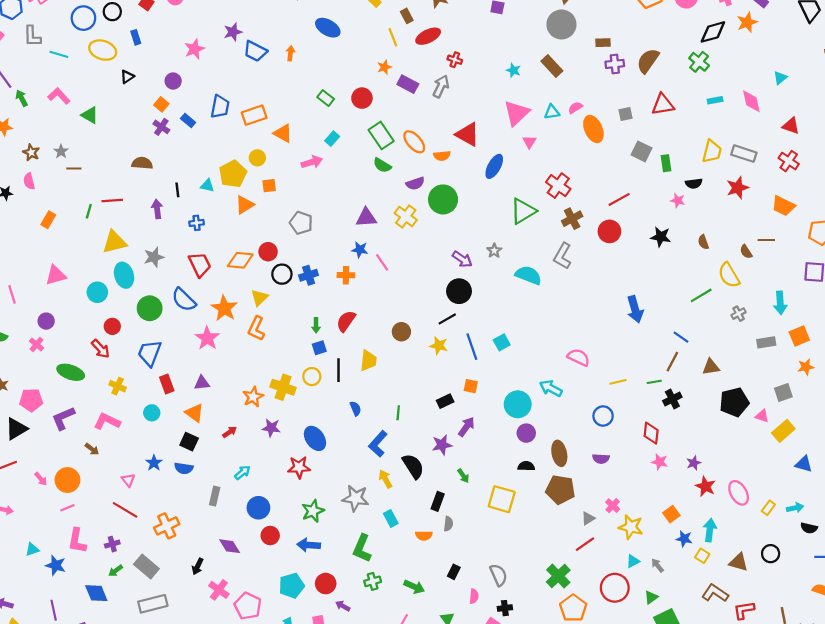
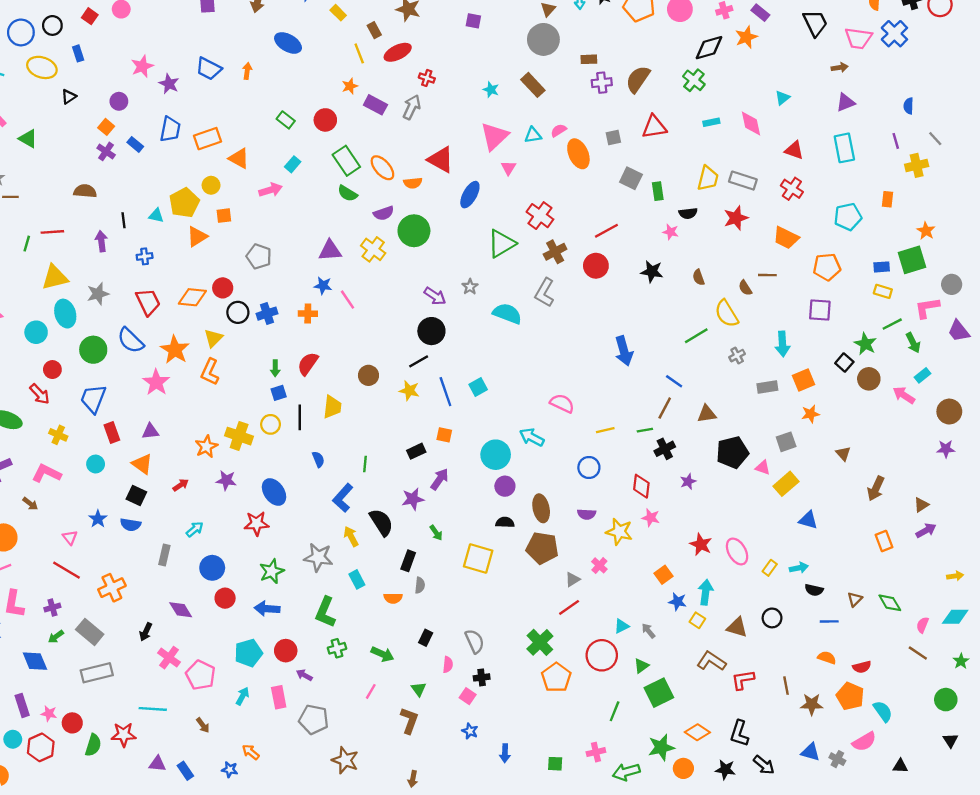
purple star: (233, 32) -> (169, 84), moved, turned -30
purple star: (694, 463) -> (688, 481), moved
yellow star: (631, 527) -> (619, 532), moved

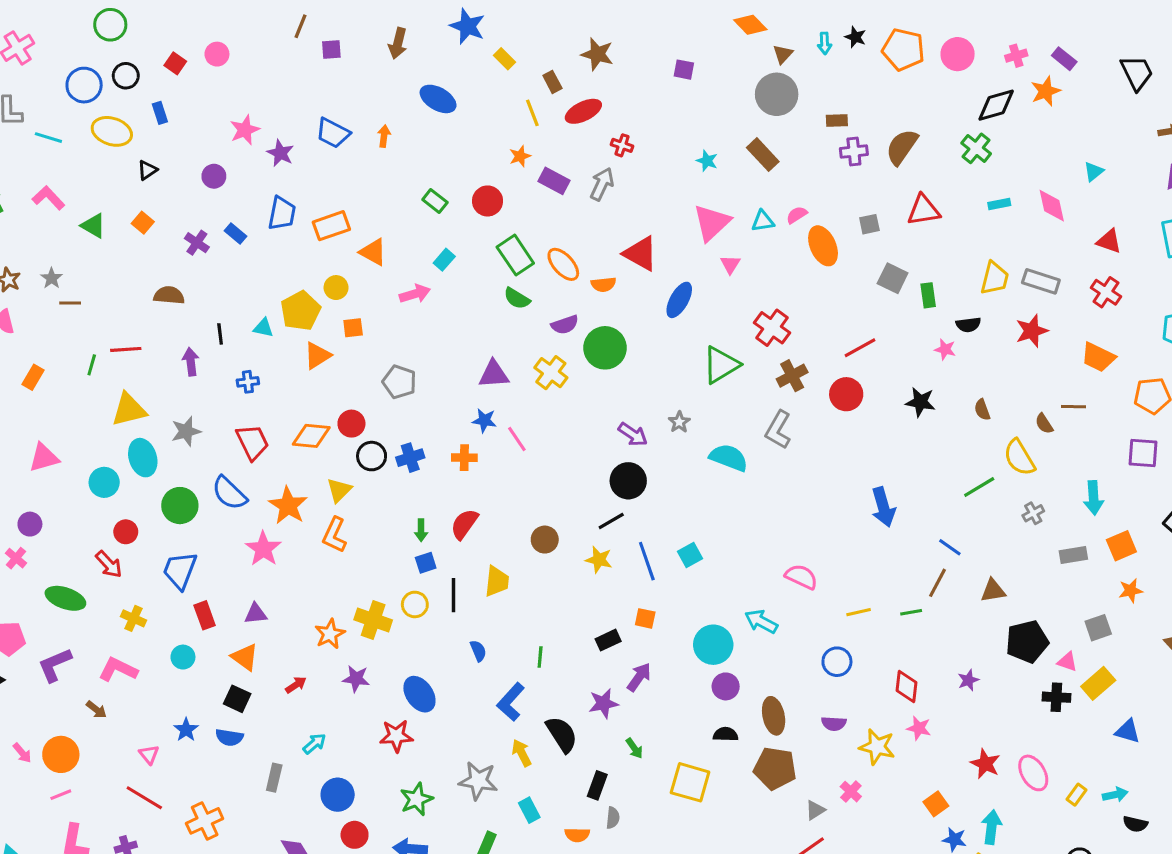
orange square: (106, 127) -> (143, 223), moved
black cross: (665, 449) -> (1056, 697), moved, turned 30

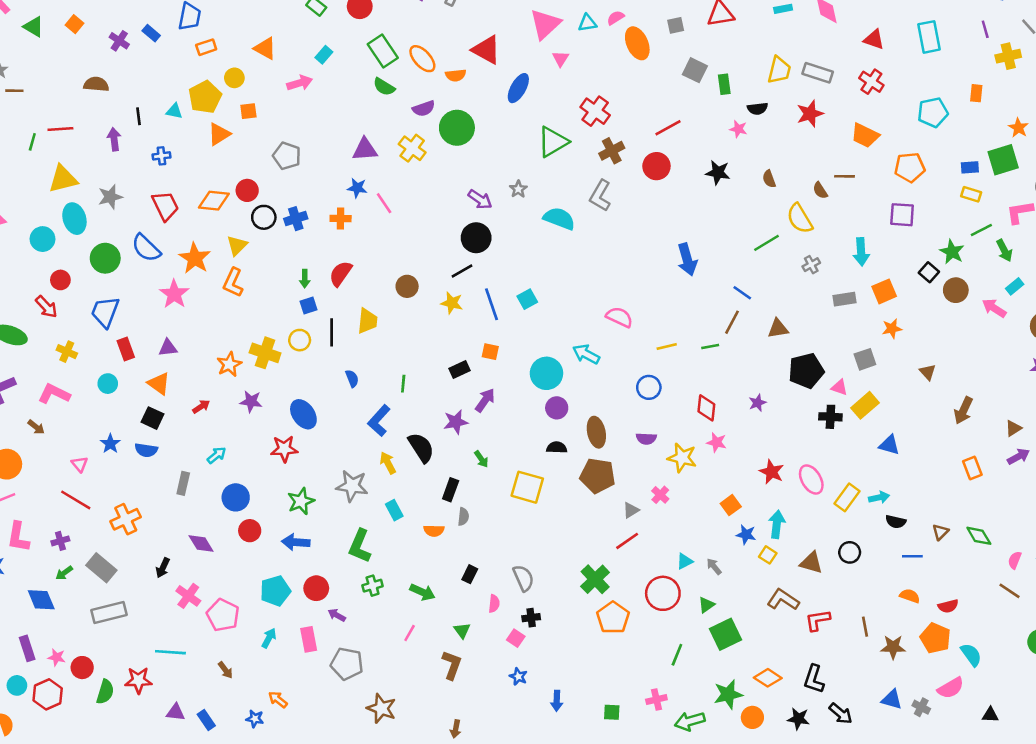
orange rectangle: (331, 226) -> (206, 47), moved, size x0.7
yellow rectangle: (1077, 795) -> (847, 497), size x1.5

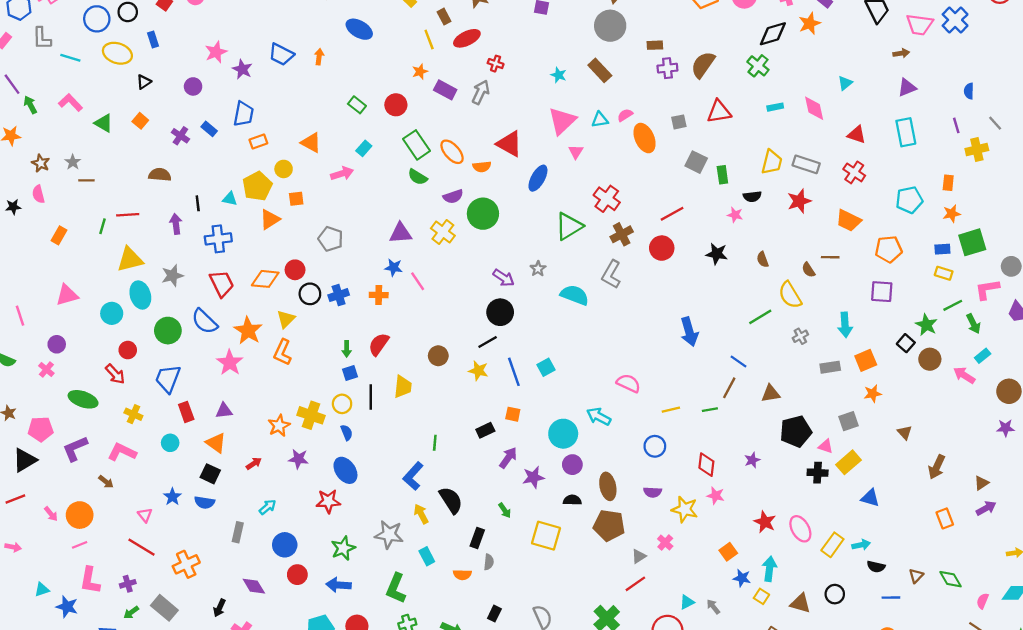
orange star: (1018, 128) -> (952, 214), moved, turned 30
blue cross: (161, 156) -> (218, 239), size x1.6
blue semicircle: (352, 378) -> (347, 433), moved
purple star: (456, 422) -> (533, 477), moved

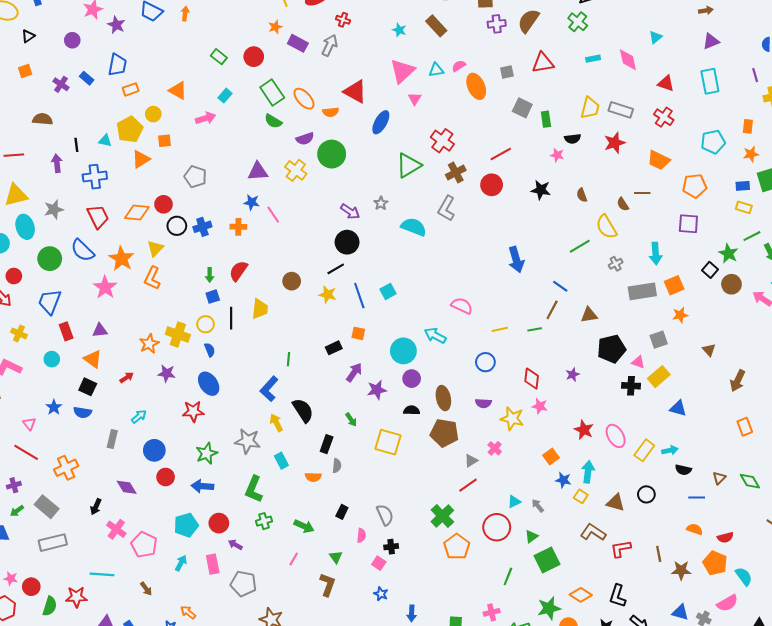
orange square: (140, 121) -> (25, 71), turned 32
gray rectangle: (830, 367) -> (642, 291), size x1.5

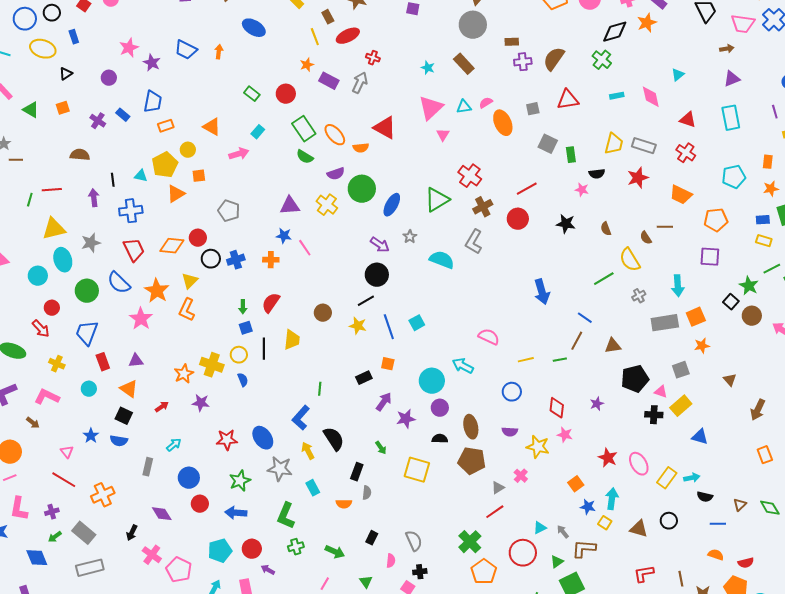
blue ellipse: (381, 122) -> (392, 205), moved
blue ellipse: (209, 384) -> (263, 438), moved
brown L-shape: (593, 532) -> (584, 549), moved, turned -30

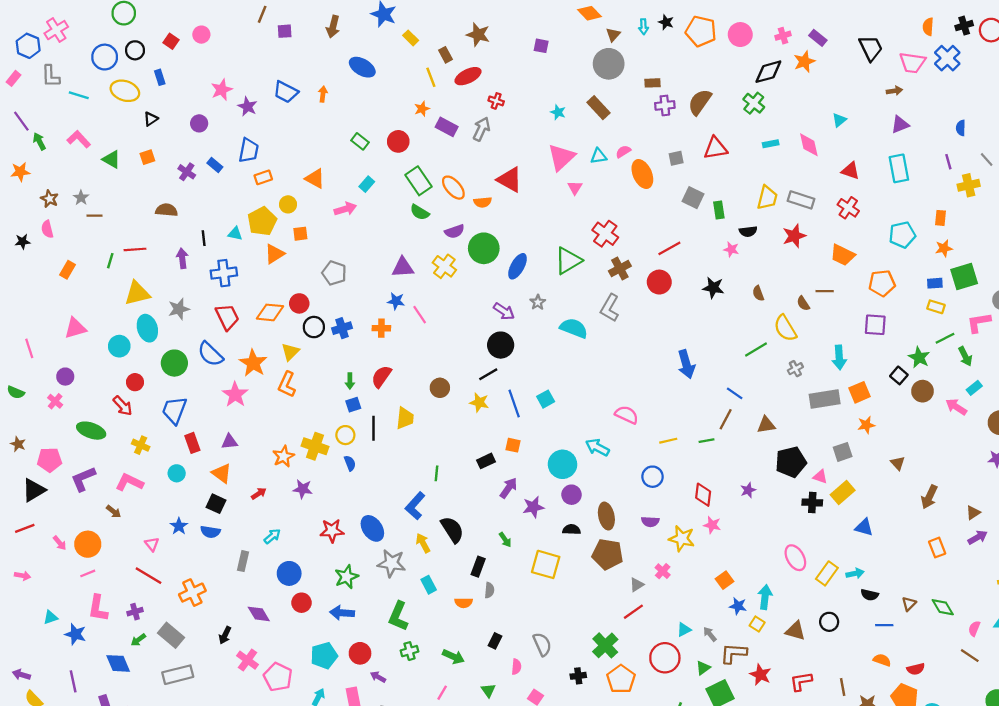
red star: (608, 458) -> (760, 675), moved
black cross: (420, 572) -> (578, 676), moved

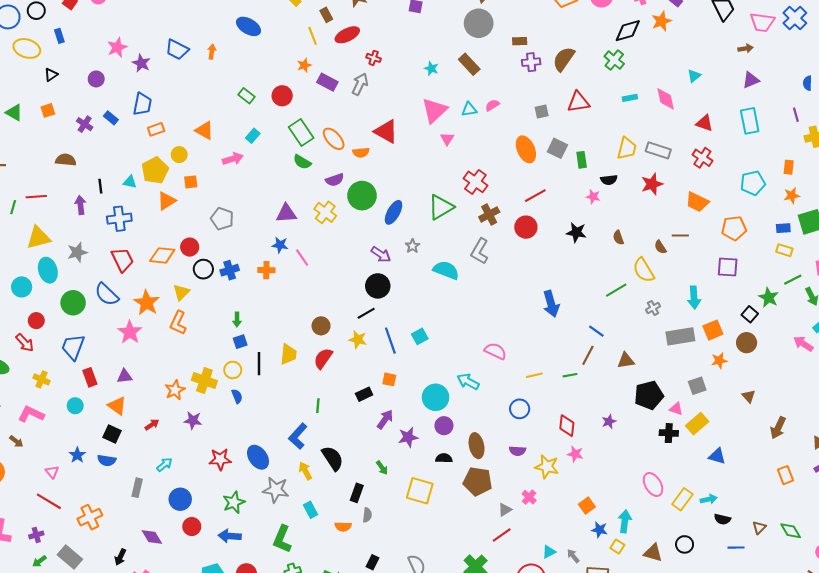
orange ellipse: (642, 174) -> (526, 149), moved
red semicircle: (381, 377) -> (323, 358), moved
brown circle: (922, 391) -> (747, 343), moved

